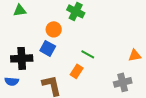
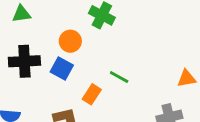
black cross: (22, 58) -> (24, 61), moved
orange rectangle: (77, 71) -> (92, 94), moved

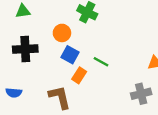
blue square: (62, 68) -> (70, 55), moved

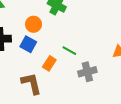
blue square: (70, 55) -> (28, 44), moved
gray cross: (141, 94) -> (87, 72), moved

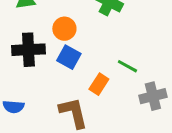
orange circle: (34, 24) -> (64, 29), moved

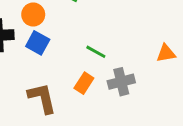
orange rectangle: (99, 84) -> (84, 83), moved

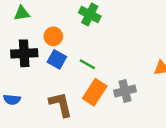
green line: (96, 52) -> (87, 64), moved
orange rectangle: (84, 83) -> (95, 92), size x1.5

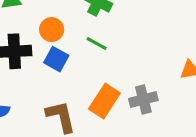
green line: (87, 64) -> (97, 44), moved

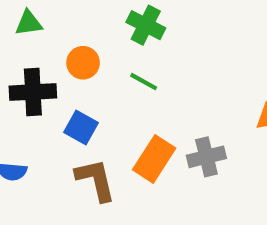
blue square: (56, 59) -> (81, 128), moved

